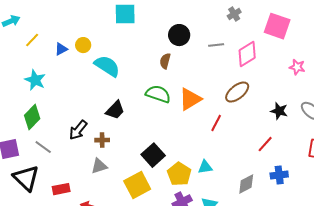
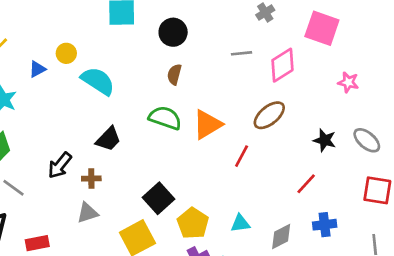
black circle: (179, 35) -> (173, 32), moved
blue triangle: (61, 49) -> (37, 69), moved
cyan triangle: (205, 167) -> (240, 223), moved

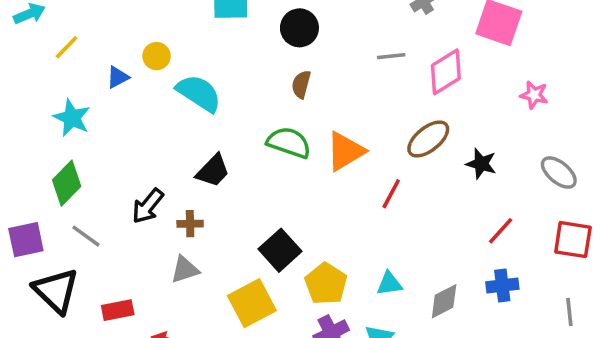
black star: (325, 140) -> (481, 164), moved
red line: (306, 184) -> (501, 231), moved

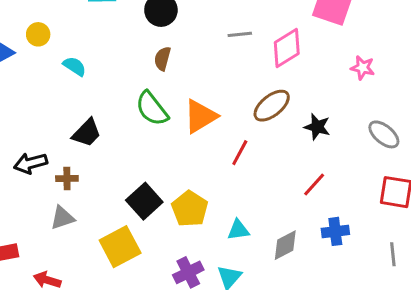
cyan semicircle: (199, 93) -> (75, 66), size x0.6
green semicircle: (289, 143) -> (152, 109), turned -147
black arrow: (148, 206) -> (31, 163), turned 36
red line: (501, 231) -> (314, 184), moved
yellow pentagon: (326, 284) -> (190, 209), moved

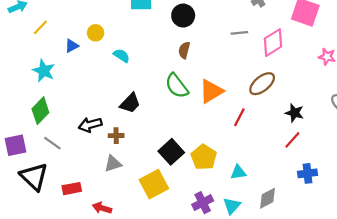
black star: (317, 127) -> (295, 113), moved
gray diamond: (285, 245) -> (267, 198), moved

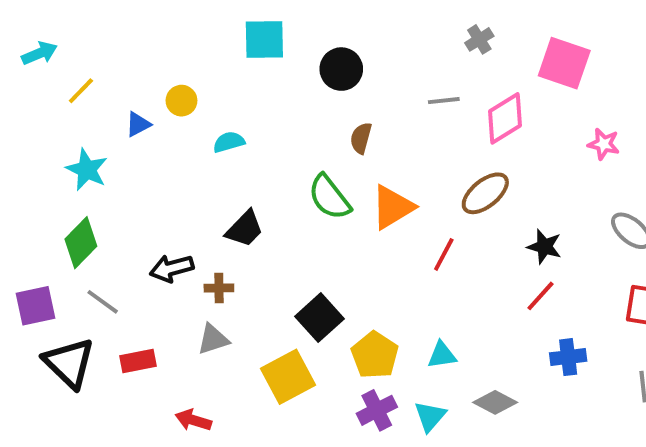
brown semicircle: (184, 50) -> (361, 138), moved
cyan semicircle: (122, 56) -> (229, 142), turned -49
yellow pentagon: (204, 157) -> (375, 355), moved
red rectangle: (72, 189) -> (138, 361), moved
gray diamond: (267, 198) -> (495, 402), turned 55

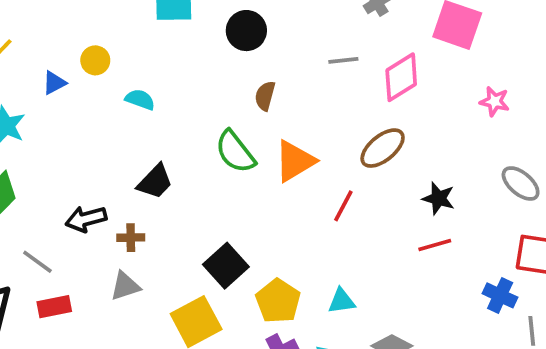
cyan semicircle: (229, 142) -> (140, 100), turned 36
red line: (540, 296) -> (435, 245), turned 32
gray line: (103, 302) -> (37, 262), moved
blue cross: (568, 357) -> (500, 295), moved, turned 32

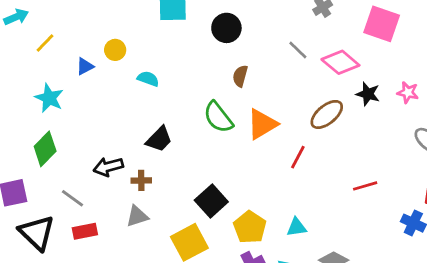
gray line: (343, 60) -> (298, 50), turned 50
pink diamond: (401, 77) -> (340, 62), turned 72
pink star: (494, 101) -> (408, 93), moved
black star: (439, 198) -> (368, 94), moved

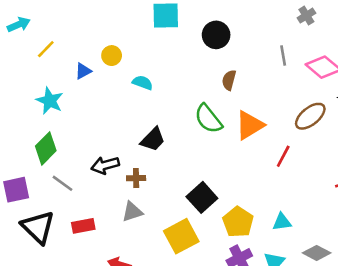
gray line: (298, 50) -> (283, 56), turned 36
gray line: (73, 198) -> (63, 183), moved

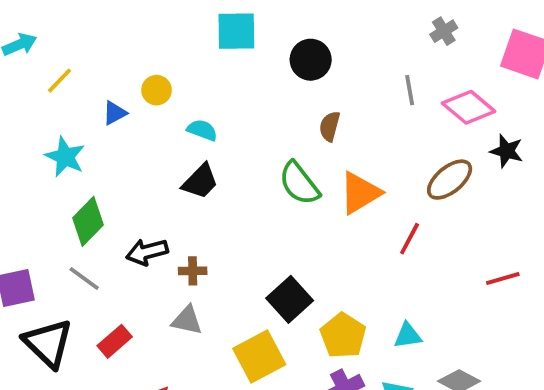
black trapezoid: (153, 139) -> (200, 181), moved
green diamond: (46, 148) -> (88, 221), moved
gray triangle: (132, 212) -> (187, 320), turned 30
red rectangle: (83, 226) -> (115, 341), turned -30

